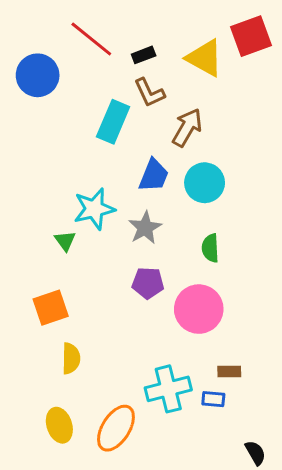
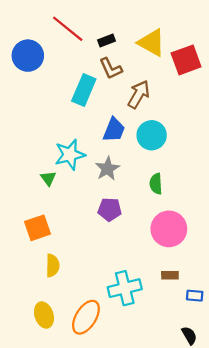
red square: (251, 36) -> (186, 60), moved
pink circle: (199, 309) -> (169, 229), moved
blue rectangle: (213, 399) -> (195, 296), moved

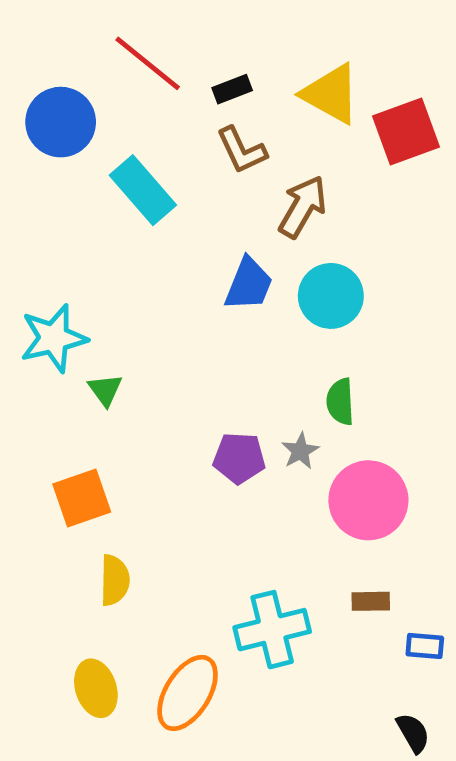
cyan rectangle: (84, 90) -> (143, 190), moved, turned -64
cyan star: (70, 155) -> (54, 338), moved
gray star: (107, 169) -> (300, 451), moved, size x0.7

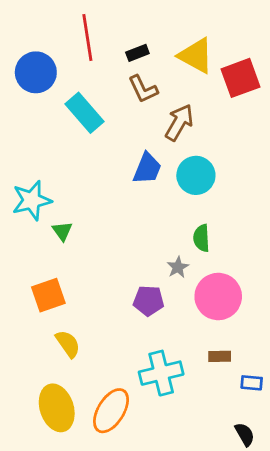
red line: (148, 63) -> (87, 38), turned 42
purple pentagon: (239, 458) -> (149, 301), moved
yellow semicircle: (115, 580) -> (68, 344), turned -36
yellow ellipse: (96, 688) -> (57, 408), size x1.4

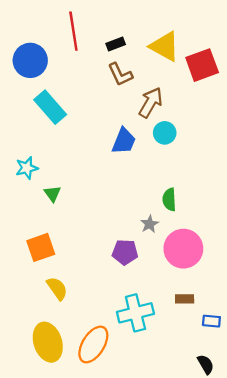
cyan rectangle: (85, 113) -> (50, 107), moved
cyan circle: (196, 175) -> (165, 133), moved, size x0.7
cyan star: (32, 200) -> (27, 168), size x0.7

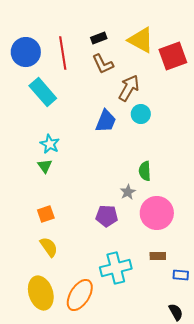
red line: (73, 31) -> (63, 53), moved
cyan star: (27, 168) -> (50, 144), moved, turned -30
orange square: (41, 247) -> (46, 214), moved, size x0.7

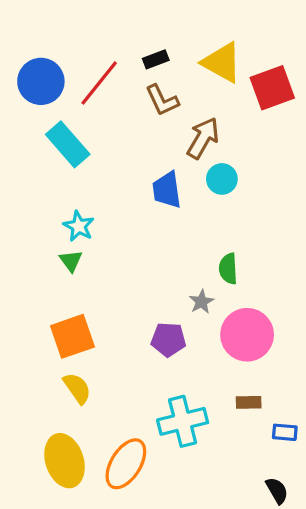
red line: (63, 53) -> (99, 83), turned 48
blue trapezoid: (106, 121) -> (167, 190), turned 150
orange square: (46, 214) -> (72, 336), size x1.6

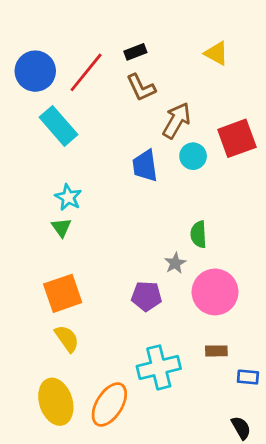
yellow triangle: (222, 63) -> (216, 53), moved, size x0.7
red square: (272, 88) -> (237, 138), moved

